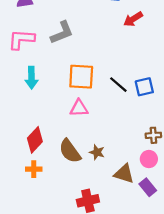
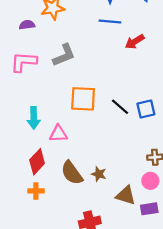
cyan arrow: (32, 78) -> (34, 118), moved
pink triangle: (79, 108) -> (58, 134), moved
purple rectangle: (148, 187) -> (149, 209), turned -60

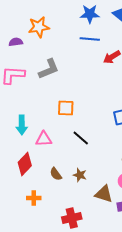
orange square: (83, 99) -> (66, 108), size x0.7
black line: (120, 107) -> (81, 138), moved
brown semicircle: (72, 173) -> (56, 174), size x0.6
orange cross: (36, 191) -> (34, 198), moved

